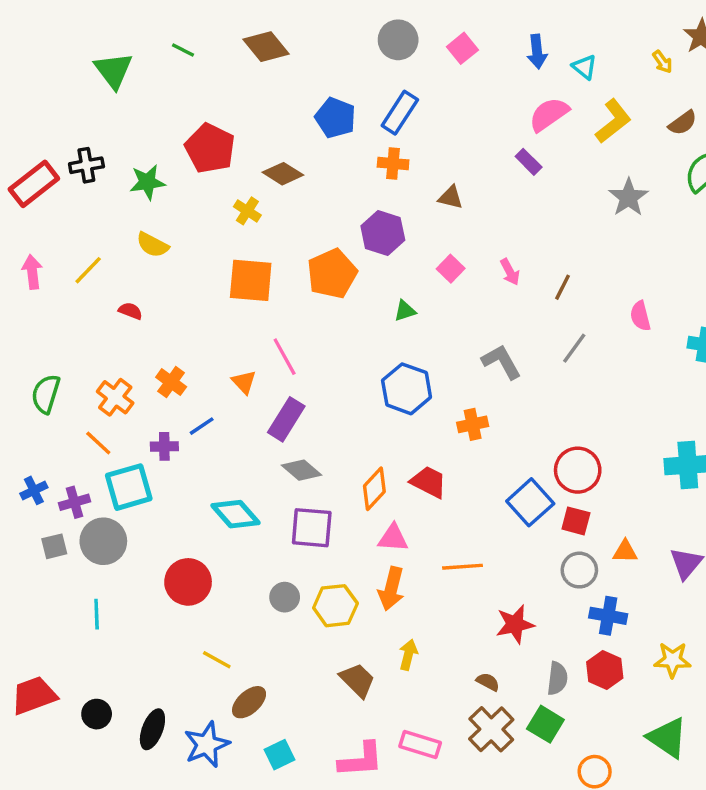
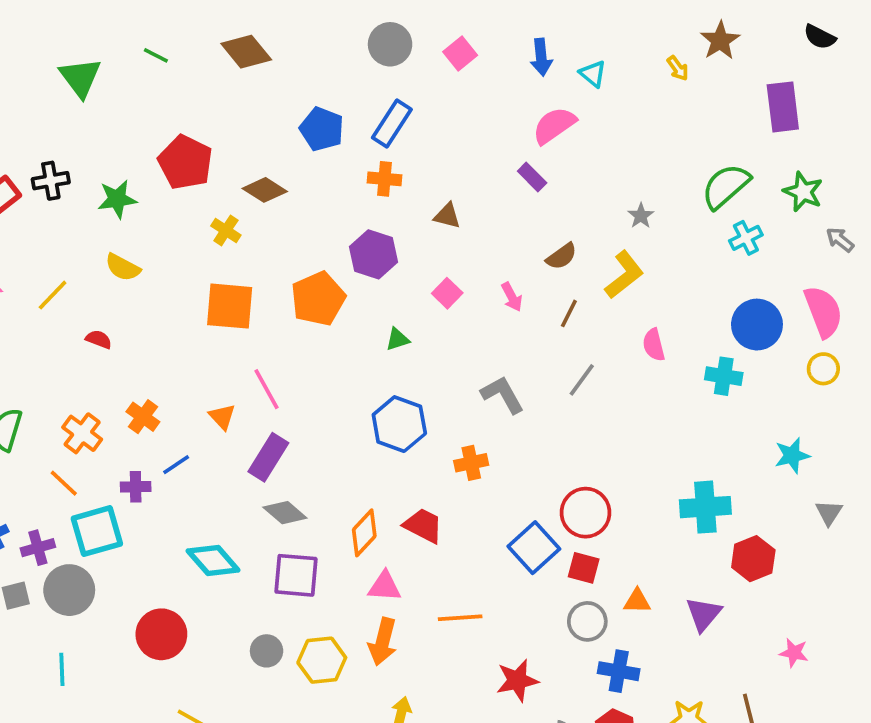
yellow L-shape: (613, 121) -> (624, 275), moved
brown semicircle: (683, 123) -> (562, 256), moved
gray star: (628, 197) -> (641, 216), size x0.6

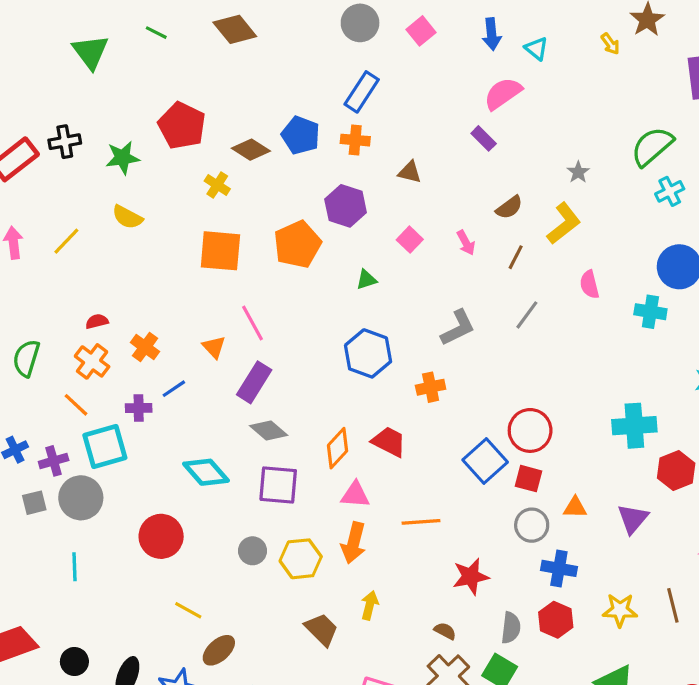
blue pentagon: (322, 129) -> (301, 135), moved
red semicircle: (99, 339) -> (97, 321), moved, turned -35
gray L-shape: (503, 395) -> (458, 328), turned 93

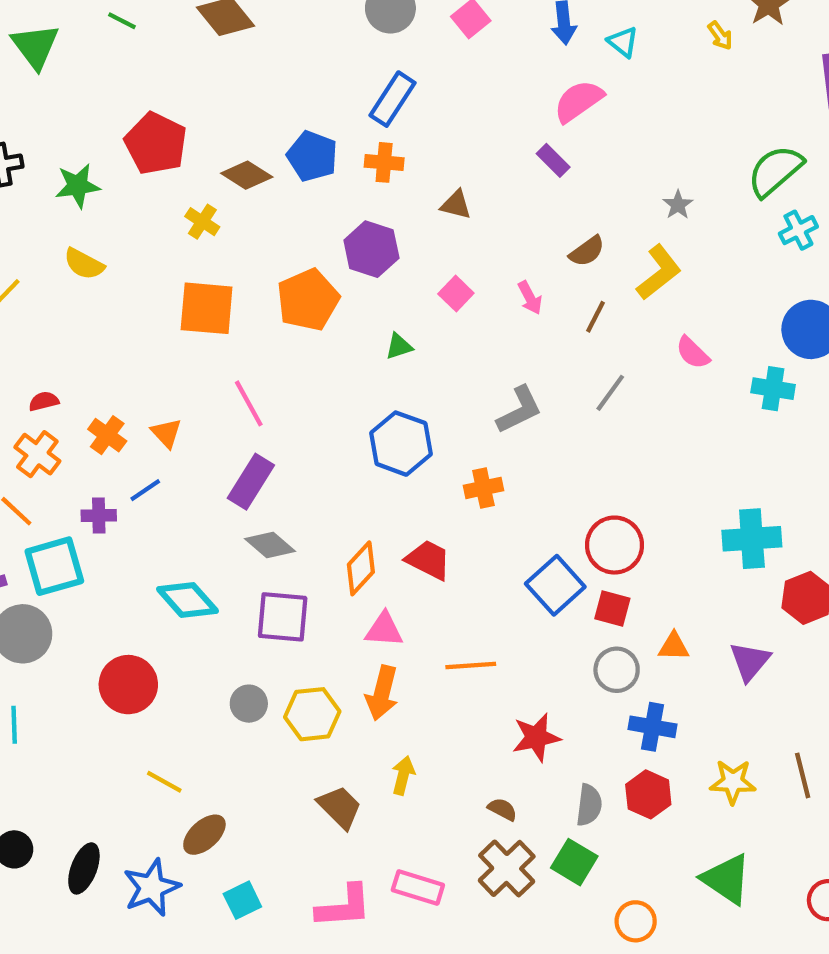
pink semicircle: (589, 284) -> (693, 353), turned -32
orange triangle: (214, 347) -> (166, 433), moved

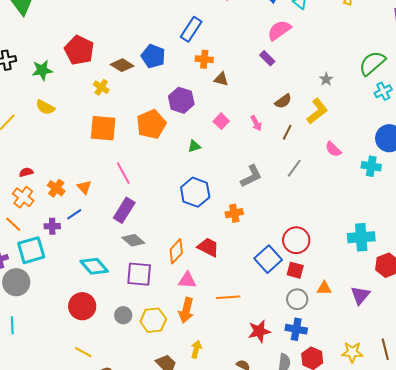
orange cross: (384, 162) -> (204, 59), moved
red circle: (128, 685) -> (82, 306), moved
blue cross: (653, 727) -> (296, 329), moved

